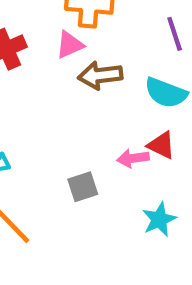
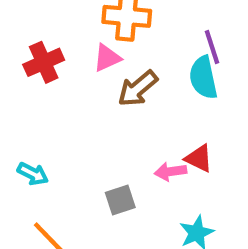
brown arrow: (100, 75) -> (138, 89), turned -33
cyan semicircle: (166, 93) -> (203, 78), moved, turned 57

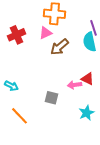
gray square: (120, 200) -> (52, 98), turned 32

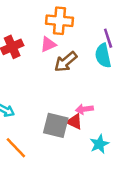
red triangle: (88, 79) -> (74, 122), moved
gray square: (52, 98) -> (56, 125), size x1.5

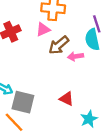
pink arrow: (84, 109) -> (76, 56), moved
gray square: (56, 125) -> (23, 102), moved

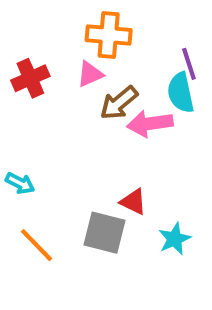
pink arrow: (76, 56) -> (150, 124), size x1.5
gray square: (23, 102) -> (104, 233), moved

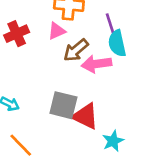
purple line: (189, 64) -> (110, 24), moved
red triangle: (133, 202) -> (85, 116), size x1.5
gray square: (104, 233) -> (63, 105), moved

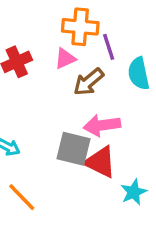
purple line: (110, 24) -> (109, 47), moved
pink arrow: (96, 64) -> (102, 125), moved

